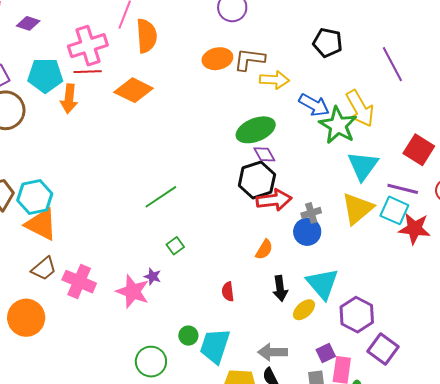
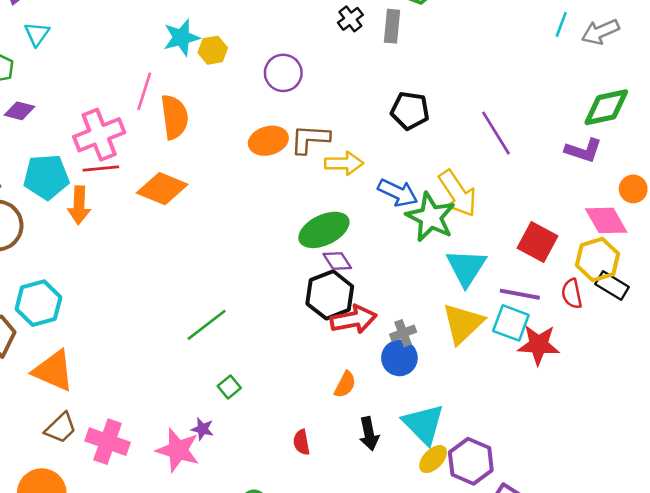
cyan hexagon: (35, 197) -> (38, 303), moved
yellow ellipse: (304, 310) -> (433, 459), moved

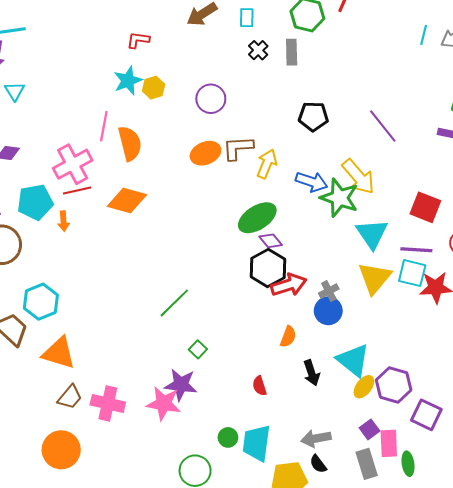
yellow arrow: (344, 163) -> (267, 164), turned -60
orange arrow: (79, 205) -> (63, 221), size x0.7
purple star: (202, 429) -> (181, 385), size x1.8

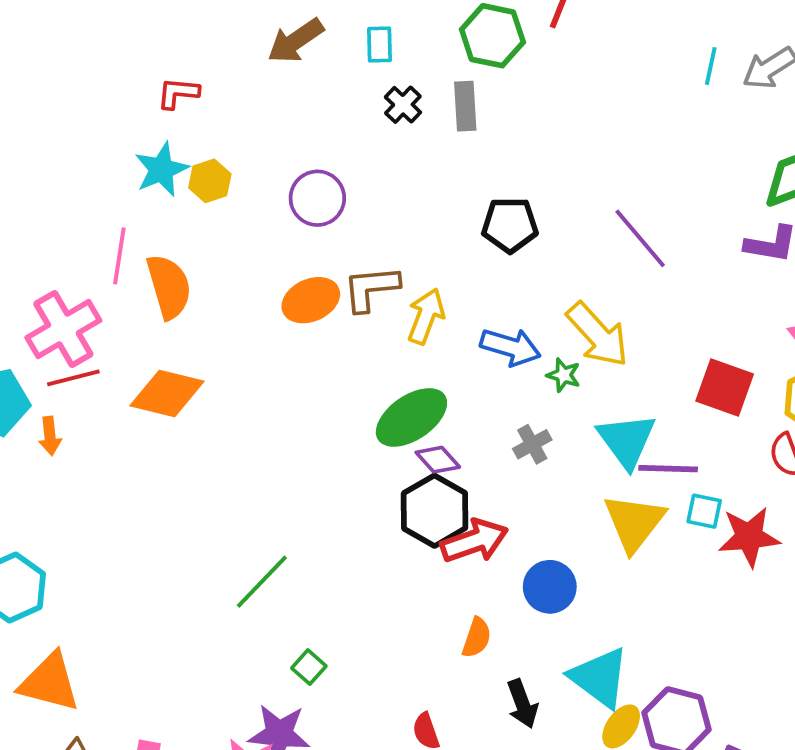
green star: (339, 198) -> (564, 375), size x0.5
purple line: (416, 250) -> (668, 469), moved
cyan square: (412, 273) -> (704, 511), size x0.7
gray cross: (329, 291) -> (532, 444), moved

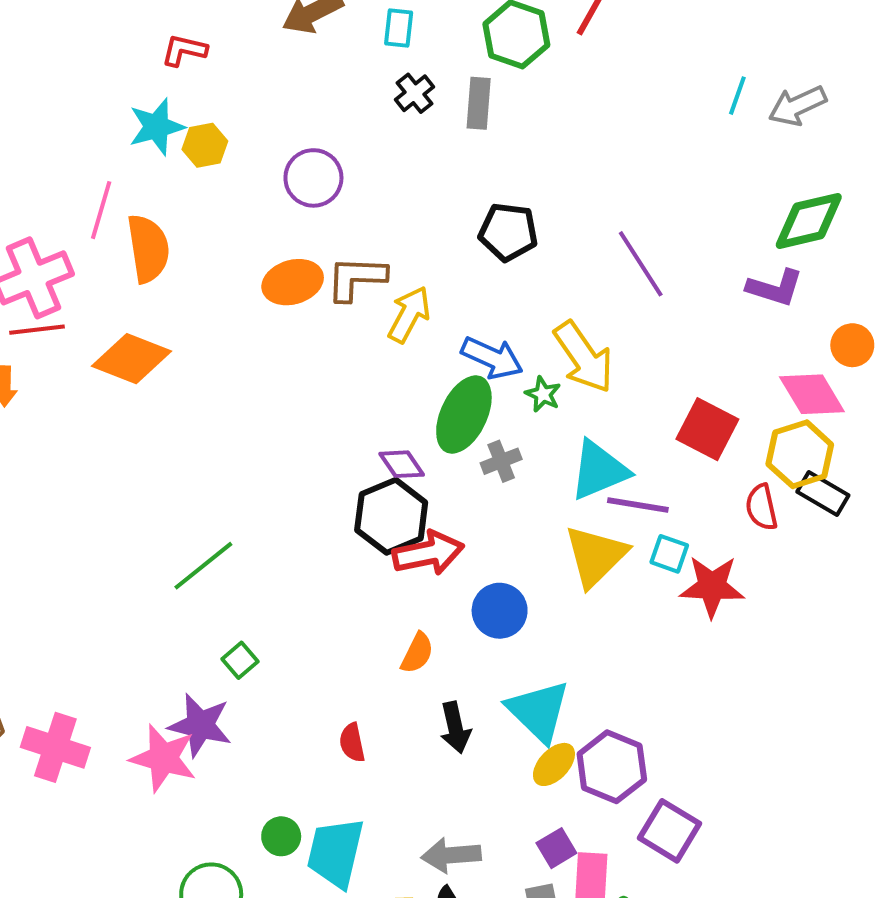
green ellipse: (411, 417) -> (464, 415), moved, turned -38
cyan triangle: (627, 440) -> (599, 470), turned 36

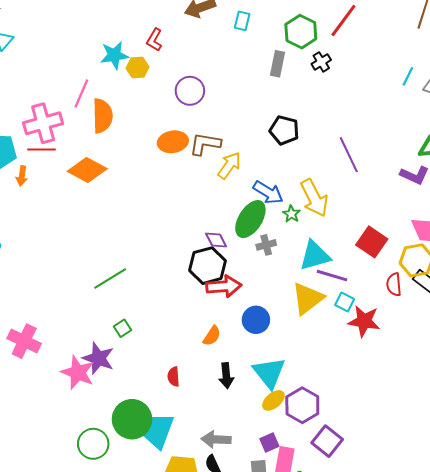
red L-shape: (184, 50) -> (154, 40), moved, turned -80
black cross: (415, 93) -> (321, 62), moved
pink cross: (55, 747) -> (24, 341), moved
green circle: (281, 836) -> (132, 419), size x2.0

